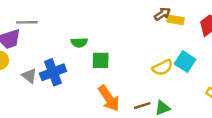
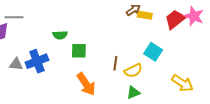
yellow semicircle: (162, 67) -> (133, 71), moved
gray triangle: (29, 76) -> (16, 64), turned -32
brown line: (142, 106) -> (115, 63), moved, turned -64

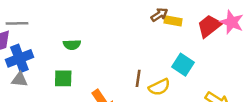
green square: (79, 51) -> (63, 78), moved
blue cross: (37, 61) -> (19, 58), moved

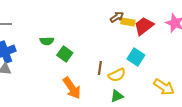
red trapezoid: (209, 26) -> (144, 26), moved
green square: (63, 78) -> (65, 54), moved, turned 35

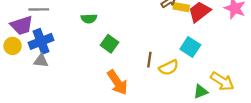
green semicircle: (47, 41) -> (89, 19), moved
green triangle: (117, 96) -> (201, 92), moved

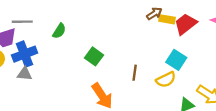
green semicircle: (89, 19) -> (59, 31), moved, turned -56
yellow semicircle: (169, 68) -> (166, 80), moved

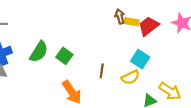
brown arrow: (154, 14) -> (120, 16), turned -72
green semicircle: (59, 31) -> (39, 52), moved, size x1.5

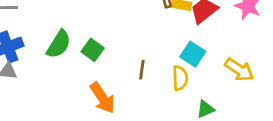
yellow semicircle: (130, 77) -> (180, 78), turned -66
yellow arrow: (170, 91) -> (239, 70), moved

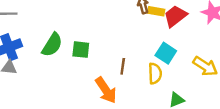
green square: (93, 50) -> (81, 50), turned -30
orange arrow: (102, 98) -> (106, 90), moved

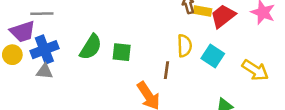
yellow semicircle: (155, 73) -> (184, 46), moved

